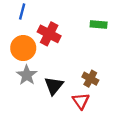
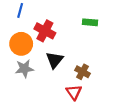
gray star: (27, 75) -> (24, 69), turned 30
black triangle: (54, 86) -> (55, 60), moved

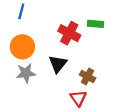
red cross: (45, 31) -> (69, 33), moved

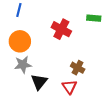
green rectangle: (95, 24) -> (94, 18), moved
black triangle: (58, 64) -> (39, 82), moved

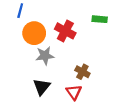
orange circle: (20, 41) -> (34, 33), moved
gray star: (23, 65) -> (45, 56), moved

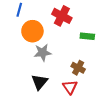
green rectangle: (100, 19) -> (87, 36), moved
red cross: (65, 31) -> (62, 16), moved

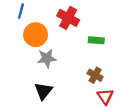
brown cross: (78, 68) -> (95, 75), moved
red triangle: (70, 87) -> (105, 97), moved

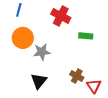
orange circle: (36, 35) -> (23, 38), moved
brown cross: (95, 75) -> (77, 76), moved

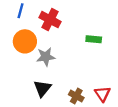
red cross: (61, 16) -> (50, 20), moved
brown cross: (77, 76) -> (76, 96), moved

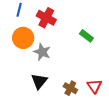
green rectangle: (94, 39) -> (86, 36), turned 32
gray star: (46, 57) -> (42, 52), turned 30

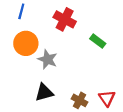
red cross: (46, 18) -> (65, 19), moved
black triangle: (39, 81) -> (44, 92), turned 36

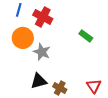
red cross: (65, 19) -> (43, 17), moved
brown cross: (80, 100) -> (60, 88), moved

